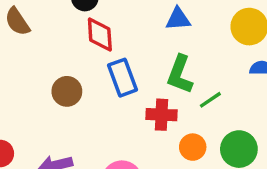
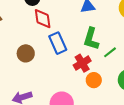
red cross: (162, 115) -> (82, 63), turned -30
orange circle: (193, 147) -> (94, 80), moved

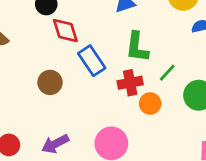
green line: (110, 52) -> (167, 73), moved
red cross: (82, 63) -> (130, 83), turned 30

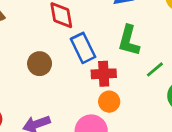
red cross: (130, 83) -> (104, 74), moved
orange circle: (150, 104) -> (109, 102), moved

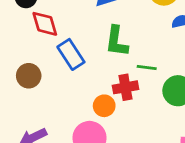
green line: (155, 69) -> (147, 68), turned 54
red cross: (104, 74) -> (125, 87), moved

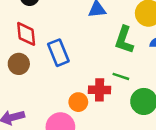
red diamond: (45, 24) -> (26, 34), moved
green L-shape: (117, 41) -> (124, 40), moved

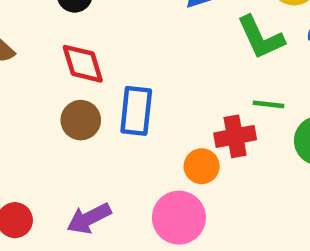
green L-shape: (124, 40) -> (261, 37), turned -32
blue rectangle: (58, 53) -> (136, 111), moved, turned 40

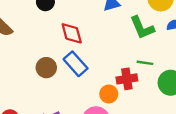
red diamond: (83, 64) -> (72, 33), moved
blue rectangle: (136, 111) -> (76, 64), turned -50

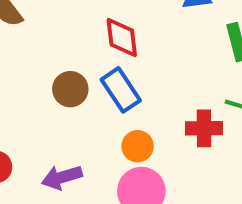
orange circle: (109, 94) -> (138, 146), moved

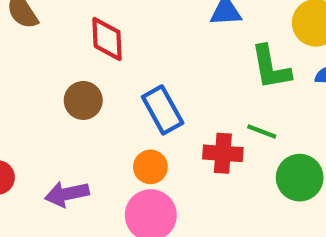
red diamond: (122, 37) -> (107, 39), moved
blue rectangle: (121, 90) -> (163, 110), moved

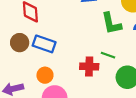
blue rectangle: (163, 110) -> (44, 44), moved, turned -40
orange circle: (150, 167) -> (45, 75), moved

